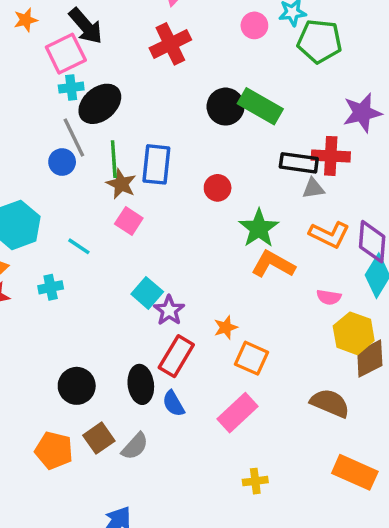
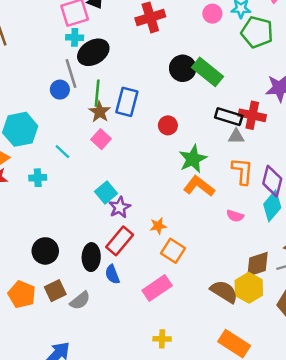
orange L-shape: (329, 235) -> (242, 171), turned -120
yellow hexagon: (354, 333) -> (249, 288), moved

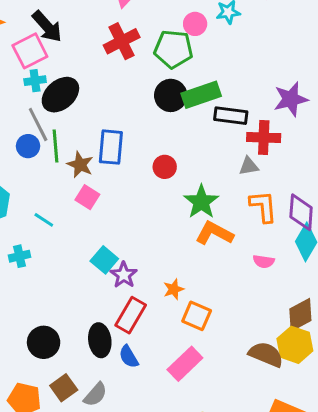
green pentagon: (257, 32) -> (173, 49), moved
green rectangle: (208, 72) -> (201, 95), turned -48
green line: (97, 93) -> (56, 146), moved
black rectangle: (229, 117) -> (231, 116), moved

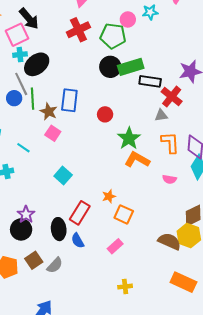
red cross: (264, 138) -> (172, 97), turned 35
purple star: (124, 275) -> (26, 214), moved
pink rectangle: (185, 364) -> (115, 246), size x0.7

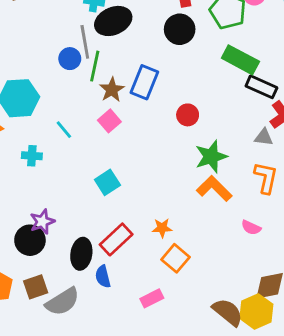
black circle: (110, 67) -> (180, 29), moved
green rectangle: (131, 67) -> (240, 60), turned 30
gray semicircle: (55, 265) -> (62, 302), size x1.4

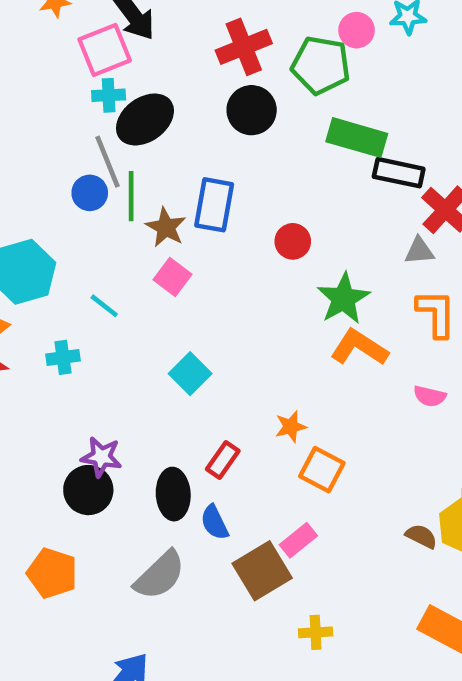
purple star: (42, 222) -> (101, 457), turned -30
red rectangle: (116, 239) -> (223, 460), size x0.7
brown square: (36, 287) -> (262, 571), moved, size x1.4
brown semicircle: (228, 312) -> (421, 536), size x0.6

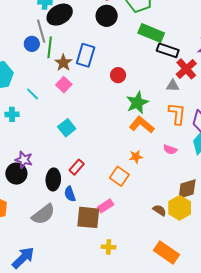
orange star: (291, 427) -> (136, 157), moved
brown square: (262, 571) -> (88, 217), turned 30

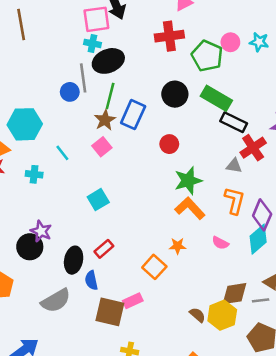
black circle: (107, 16) -> (175, 94), moved
green line: (50, 47) -> (110, 96), moved

